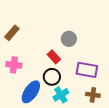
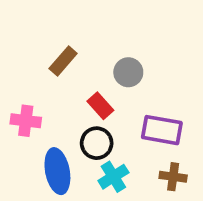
brown rectangle: (12, 33) -> (63, 61), moved
blue ellipse: (31, 92) -> (57, 171), turned -45

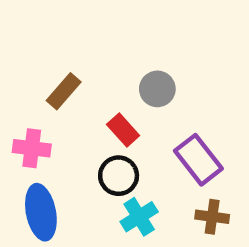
brown rectangle: (63, 61) -> (64, 91), moved
purple rectangle: (162, 130) -> (198, 160), turned 42
blue ellipse: (57, 171) -> (41, 212), moved

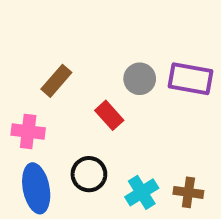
purple rectangle: (198, 160) -> (190, 79), moved, turned -42
black circle: (119, 176) -> (89, 174), moved
cyan cross: (139, 217) -> (142, 192), moved

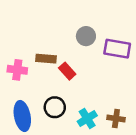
gray circle: (140, 79) -> (86, 36), moved
brown rectangle: (56, 81) -> (46, 59), moved, turned 54
pink cross: (28, 132) -> (17, 70), moved

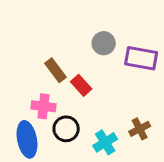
brown rectangle: (46, 59) -> (56, 70), turned 48
pink cross: (17, 70) -> (44, 106), moved
brown cross: (116, 118) -> (140, 129), moved, turned -35

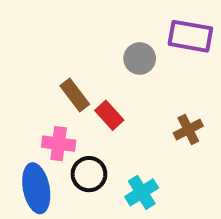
purple rectangle: (141, 58) -> (190, 36), moved
brown cross: (140, 129) -> (188, 129), moved

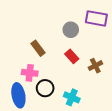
red rectangle: (109, 115) -> (72, 56), moved
cyan cross: (142, 192) -> (72, 97), turned -35

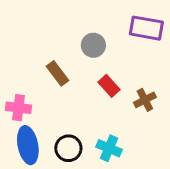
gray circle: (71, 30) -> (93, 45), moved
pink cross: (30, 73) -> (18, 108), moved
black circle: (45, 88) -> (68, 148), moved

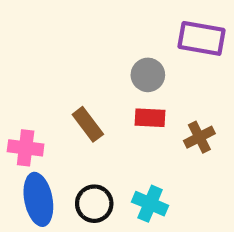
gray circle: (93, 45) -> (148, 75), moved
brown rectangle: (58, 73) -> (88, 124), moved
red rectangle: (109, 86) -> (150, 118), turned -45

